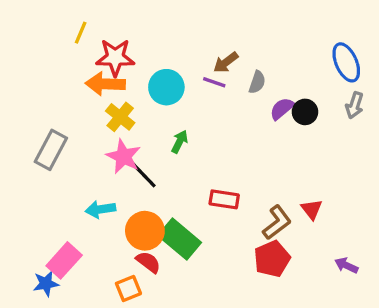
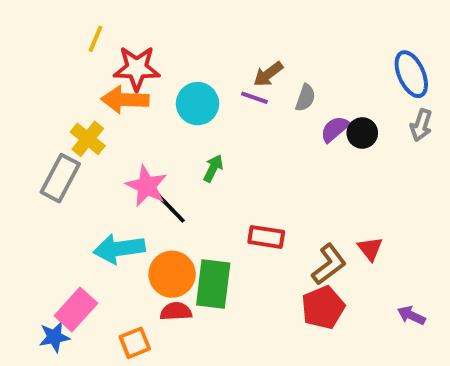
yellow cross: (120, 117) -> (88, 139), moved
cyan arrow: (100, 209) -> (119, 249), size x1.4
green rectangle: (180, 239) -> (213, 284), turned 57
red semicircle: (148, 262) -> (176, 311), turned -40
orange square: (128, 288) -> (135, 343), moved

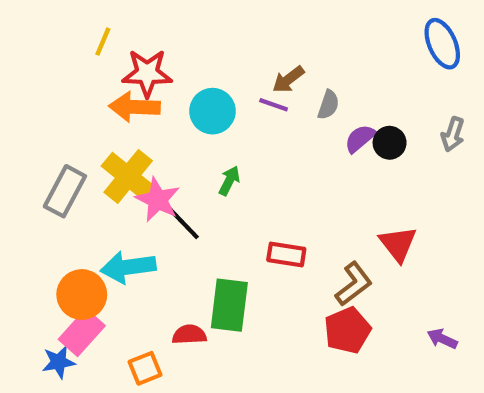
blue ellipse: (411, 74) -> (442, 44), moved
yellow cross: (88, 139) -> (128, 176), moved, size x1.4
red triangle: (370, 249) -> (398, 244), moved, size x1.4
orange circle: (172, 274) -> (82, 295), moved

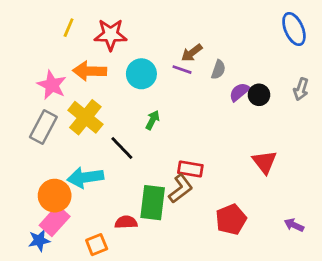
red star: (147, 73) -> (111, 35), moved
pink star: (158, 200) -> (52, 85), moved
brown L-shape: (354, 284) -> (181, 189), moved

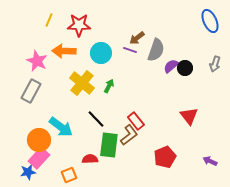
gray semicircle: (218, 70) -> (156, 50), size x1.6
yellow cross: (85, 117) -> (82, 83), moved
black line: (122, 148) -> (96, 119), moved
red rectangle: (190, 169) -> (136, 121), turned 42
cyan arrow: (85, 177) -> (61, 127), turned -135

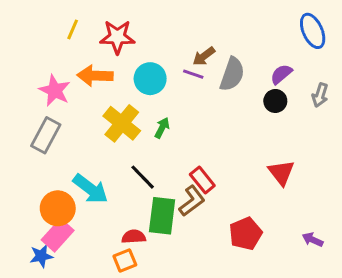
purple semicircle: (171, 66) -> (281, 74), moved
orange square: (69, 175) -> (125, 260), moved

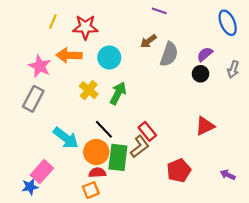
purple line: (193, 74) -> (159, 11), moved
yellow cross: (122, 123) -> (89, 90), size x0.7
green arrow: (162, 128) -> (118, 93), size x1.5
red triangle: (281, 173) -> (205, 126), turned 42
orange circle: (58, 208) -> (96, 152), moved

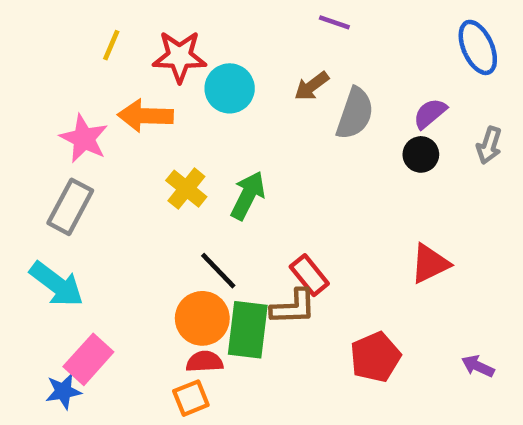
cyan circle: (109, 58) -> (230, 88), moved
cyan arrow: (66, 138) -> (57, 284), moved
brown L-shape: (140, 147) -> (293, 307), turned 35

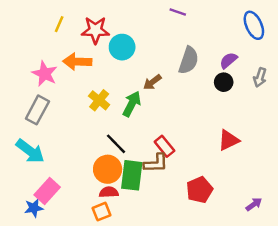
brown arrow: (312, 86) -> (152, 82), moved
purple arrow: (478, 366) -> (254, 204), moved, turned 119

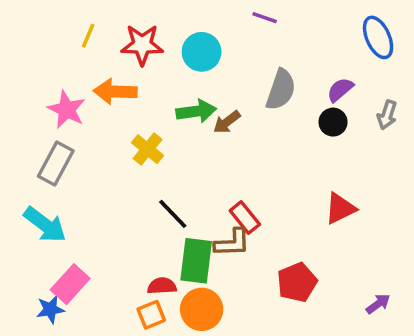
cyan circle: (122, 47) -> (202, 52), moved
green arrow: (132, 104) -> (196, 111), moved, turned 55
orange circle: (108, 169) -> (202, 309), moved

